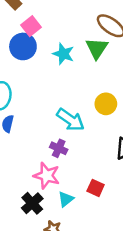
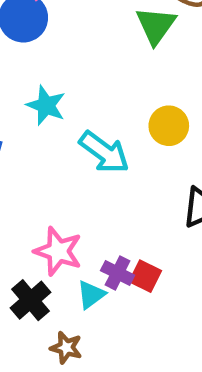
cyan star: (63, 54) -> (46, 105), moved
purple cross: (59, 148) -> (118, 273), moved

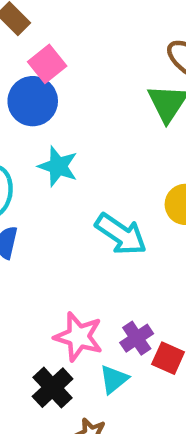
cyan star: (46, 105) -> (58, 166), moved
purple cross: (118, 273) -> (137, 338), moved, turned 32

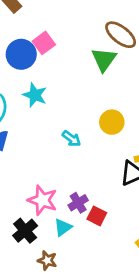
pink square: (47, 64) -> (44, 43), moved
cyan arrow: (121, 234) -> (71, 139), size x0.6

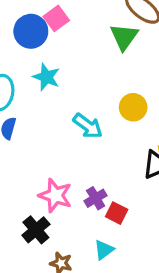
cyan arrow: (71, 139) -> (88, 126), size x1.4
cyan triangle: (63, 227) -> (104, 250), moved

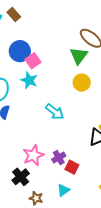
pink square: (56, 18) -> (33, 61), moved
yellow circle: (133, 107) -> (82, 83), moved
pink star: (55, 195) -> (33, 155), turned 30

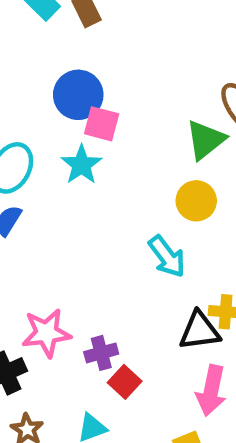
pink square: (33, 61) -> (102, 124), turned 35
cyan arrow: (55, 112) -> (167, 256), moved

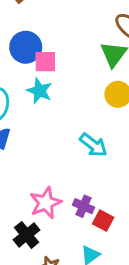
cyan arrow: (167, 256) -> (93, 145), moved
purple cross: (101, 353) -> (84, 206), turned -36

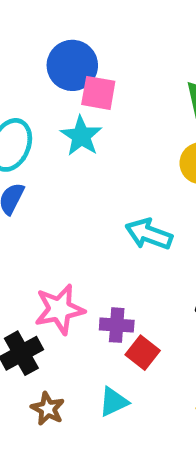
cyan arrow: (93, 145) -> (149, 234), turned 152
purple cross: (84, 206) -> (117, 325), turned -30

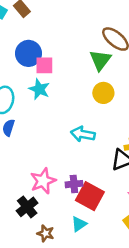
red square: (143, 353) -> (90, 196), size x1.6

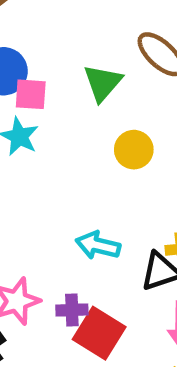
green triangle: (100, 60) -> (103, 83), moved
cyan arrow: (83, 134) -> (98, 245), moved

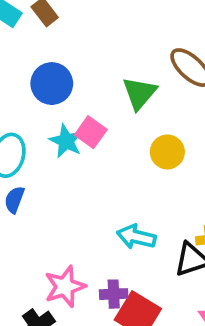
pink square: (31, 94) -> (91, 132), moved, turned 32

